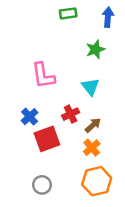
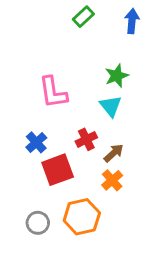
green rectangle: (68, 13) -> (83, 17), turned -35
green star: (95, 49) -> (117, 76), moved
orange hexagon: (97, 181) -> (82, 217), moved
gray circle: (42, 185) -> (38, 223), moved

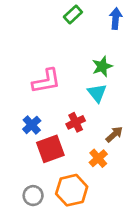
pink L-shape: (53, 92) -> (46, 81), turned -92
brown arrow: (114, 153) -> (114, 134), moved

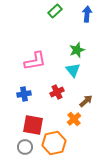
blue cross: (32, 125) -> (24, 94), turned 32
red square: (50, 149) -> (33, 125), moved, turned 30

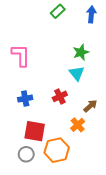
pink L-shape: (35, 61) -> (21, 55), moved, turned -80

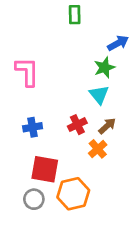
green rectangle: (58, 11) -> (75, 15), turned -48
blue arrow: (91, 14) -> (118, 43), moved, turned 56
brown arrow: (90, 106) -> (107, 126), moved
orange cross: (78, 125) -> (98, 149), moved

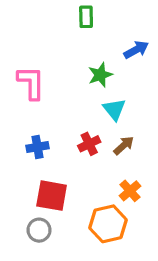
green star: (104, 68) -> (100, 75), moved
orange cross: (98, 149) -> (130, 191), moved
orange hexagon: (73, 194) -> (108, 224), moved

